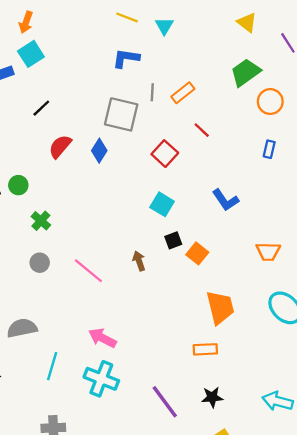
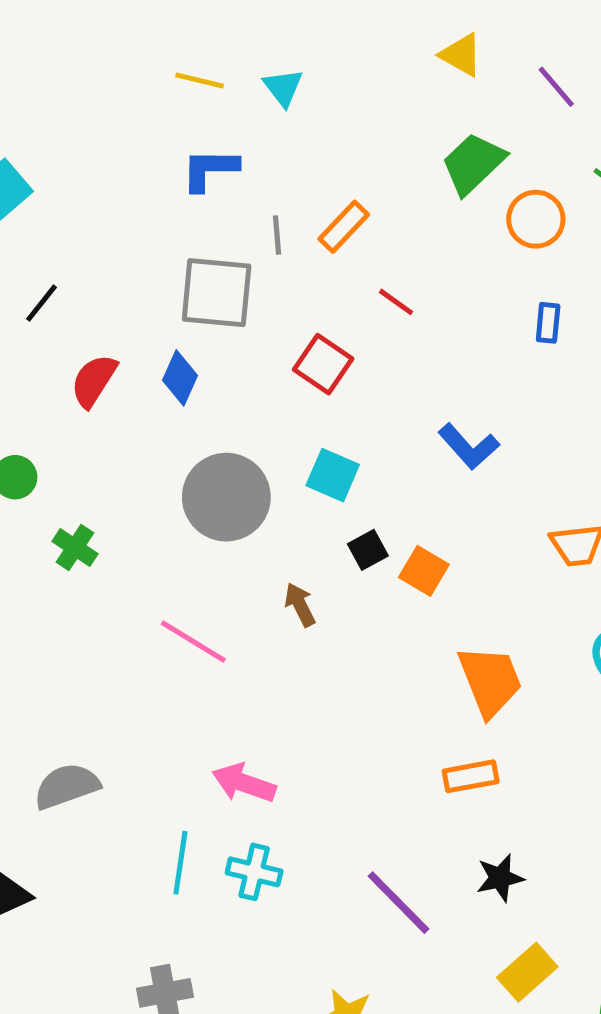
gray circle: (40, 263) -> (226, 497), moved, size x2.0
cyan line: (52, 366) -> (180, 863), moved
cyan cross: (101, 379) -> (254, 872), size x0.7

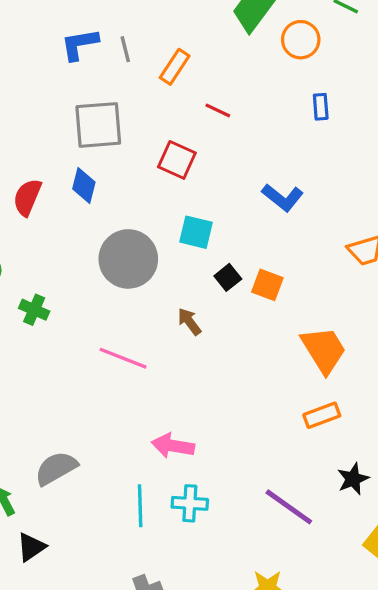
gray line: (277, 235) -> (125, 49), moved

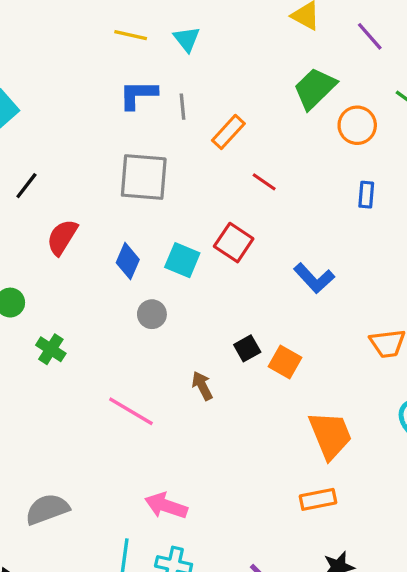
red square: (177, 160) -> (234, 243), moved
blue diamond: (84, 185) -> (128, 261), moved
cyan square: (196, 232) -> (182, 260), moved
gray circle: (128, 259) -> (152, 314), size x0.5

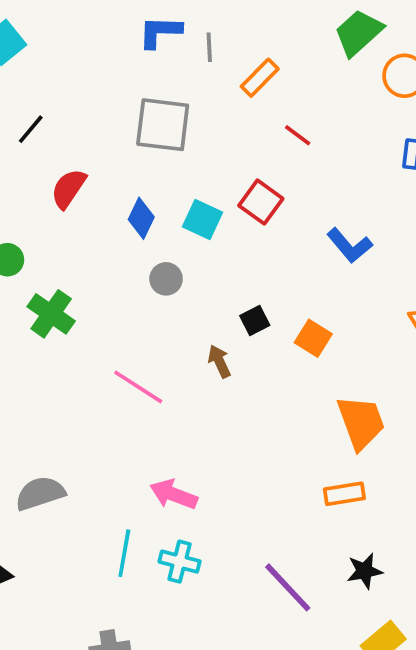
black square: (247, 348) -> (255, 320), moved
green cross: (51, 349) -> (51, 314), size x1.4

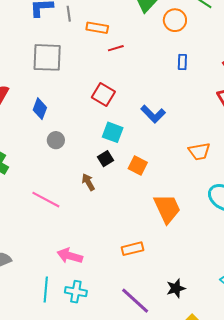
orange rectangle: (260, 78) -> (97, 28), turned 60
red line: (298, 135) -> (116, 48), moved, turned -49
cyan square: (202, 219) -> (113, 132), moved
orange rectangle: (344, 494) -> (133, 249), moved

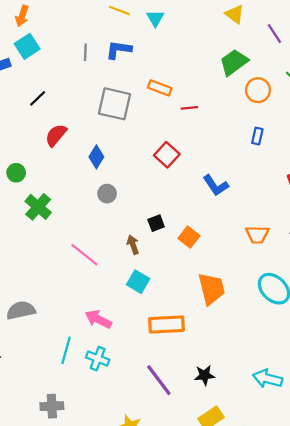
gray line: (69, 14) -> (85, 52), moved
orange rectangle: (97, 28) -> (160, 88), moved
cyan square: (113, 132) -> (138, 282), moved
orange rectangle: (133, 249) -> (166, 324), size x1.5

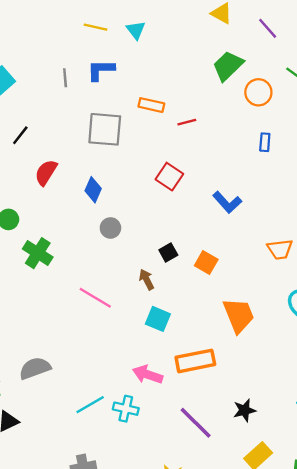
pink arrow: (98, 319) -> (148, 375), moved
cyan line: (66, 350) -> (90, 405), turned 52

